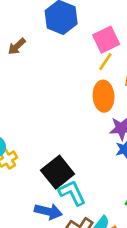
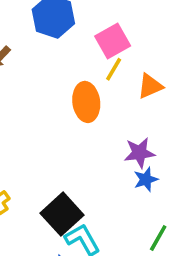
orange ellipse: (104, 96) -> (86, 102), moved

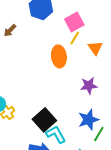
orange triangle: (150, 86) -> (95, 48), turned -42
blue star: (146, 179) -> (88, 120), moved, size x1.5

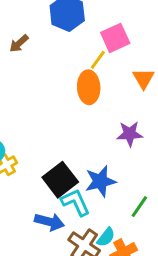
yellow line: (75, 38) -> (98, 60), moved
blue star: (88, 120) -> (100, 181), moved

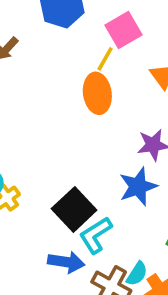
blue star: (100, 181) -> (138, 187), moved
cyan L-shape: (76, 202) -> (96, 235), turned -92

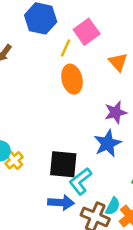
yellow line: (105, 59) -> (65, 48), moved
black square: (74, 209) -> (63, 164), turned -36

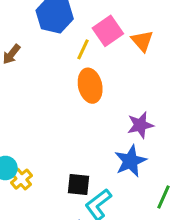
orange triangle: (118, 62) -> (142, 41), moved
black square: (63, 164) -> (78, 184), size x0.7

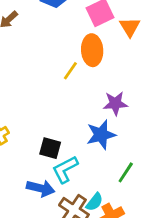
yellow line: (83, 49) -> (70, 71), moved
orange ellipse: (90, 86) -> (92, 50), moved

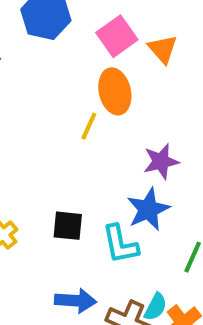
black square: (50, 148) -> (68, 226), moved
cyan L-shape: (65, 169) -> (120, 244), moved, turned -64

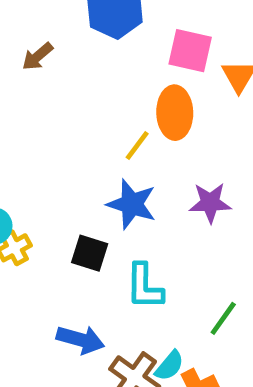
pink square: (117, 36) -> (190, 51), turned 36
blue star: (148, 209) -> (132, 204), moved, turned 30

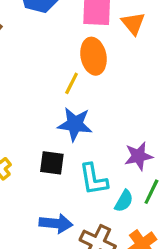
purple star: (210, 203) -> (139, 156), moved
cyan semicircle: (169, 366) -> (124, 201), moved

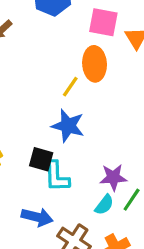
purple star: (139, 156) -> (113, 177), moved
cyan L-shape: (94, 179) -> (57, 177), moved

